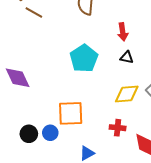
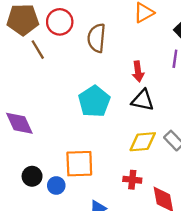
brown line: (34, 12) -> (38, 50), turned 30
black triangle: (127, 57) -> (143, 100), size x1.5
black circle: (29, 134) -> (32, 176), moved

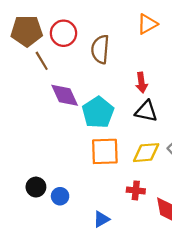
purple diamond: (19, 123) -> (65, 95), moved
orange square: (79, 164) -> (105, 151), moved

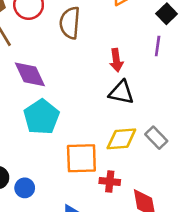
cyan pentagon: (98, 112) -> (41, 117), moved
orange square: (105, 151) -> (81, 158), moved

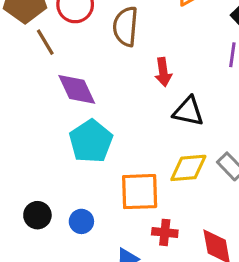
red arrow: (116, 60) -> (163, 72), moved
red cross: (110, 181) -> (165, 232), moved
blue circle: (25, 188) -> (81, 221), moved

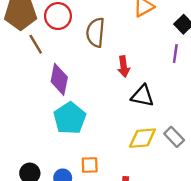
purple diamond: (77, 89) -> (59, 79), turned 36
orange square: (140, 192) -> (90, 165), moved, size x0.6

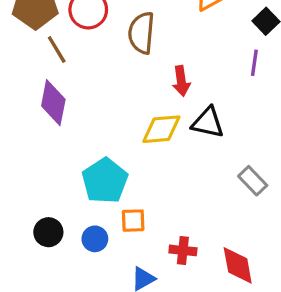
purple diamond: (59, 79) -> (53, 103), moved
cyan pentagon: (70, 118) -> (105, 181), moved
yellow diamond: (142, 138) -> (161, 129), moved

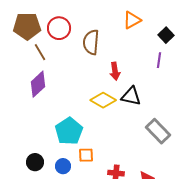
purple diamond: (53, 103) -> (38, 84), turned 36
yellow diamond: (161, 129) -> (103, 100), turned 35
gray rectangle: (253, 181) -> (158, 131), size x1.4

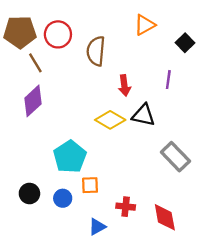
purple line: (159, 60) -> (168, 80), moved

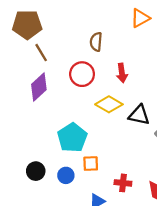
red circle: (58, 34) -> (82, 74), moved
brown semicircle: (96, 51) -> (96, 42), size x0.7
black triangle: (143, 115) -> (139, 115), moved

